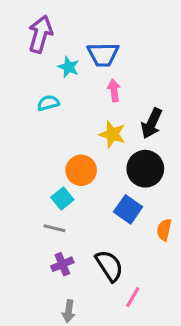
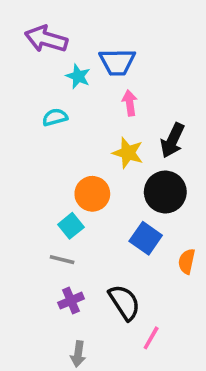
purple arrow: (40, 34) -> (46, 39), turned -90

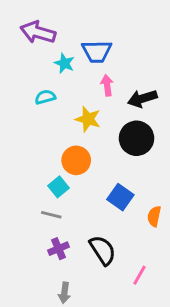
black arrow: (172, 140) -> (142, 99), moved, turned 48
yellow star: (128, 153) -> (88, 119), moved
black circle: (165, 192) -> (137, 138), moved
pink line: (151, 338) -> (139, 275), moved

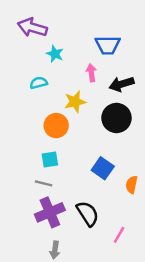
blue trapezoid: (97, 51) -> (108, 45), moved
yellow star: (88, 119) -> (75, 102), turned -30
orange circle: (76, 160) -> (56, 126), moved
cyan square: (59, 187) -> (50, 159), turned 30
purple cross: (59, 249) -> (50, 212), size x1.6

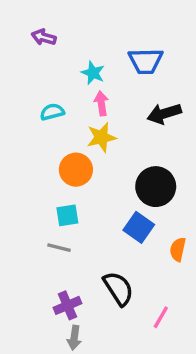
purple arrow: (32, 27) -> (44, 37), size x0.6
cyan star: (55, 54) -> (93, 73), moved
pink arrow: (91, 73) -> (101, 103), moved
black circle: (117, 118) -> (156, 187), moved
purple cross: (50, 212) -> (67, 305), moved, size x0.7

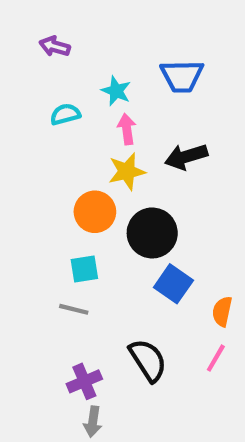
cyan semicircle: (52, 112) -> (65, 114), moved
black arrow: (164, 114) -> (186, 157), moved
black circle: (156, 187) -> (152, 233), moved
pink line: (161, 317) -> (216, 358), moved

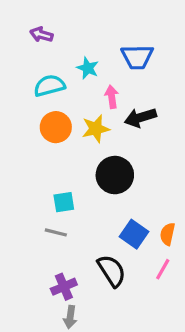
cyan semicircle: (65, 114) -> (49, 86), size x1.4
pink arrow: (127, 129) -> (112, 97), moved
orange circle: (95, 212) -> (56, 127), moved
blue square: (173, 284) -> (134, 234), moved

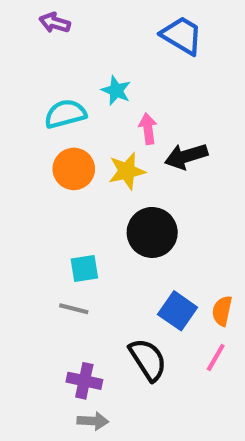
purple arrow: (41, 35) -> (55, 23), moved
blue trapezoid: (137, 57) -> (182, 35), moved, turned -148
purple cross: (64, 287) -> (84, 381), turned 35
gray arrow: (70, 317) -> (93, 421), turned -95

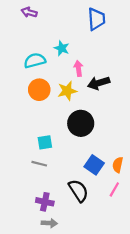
blue trapezoid: (182, 35) -> (96, 19), turned 55

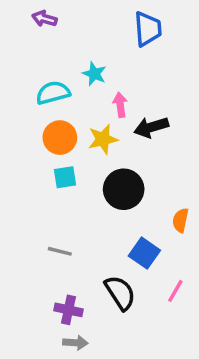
cyan square: (45, 142) -> (65, 177), moved
orange semicircle: (118, 165) -> (181, 220), moved

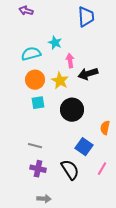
yellow star: (103, 139) -> (60, 81), turned -30
purple cross: (68, 310) -> (38, 169), moved

